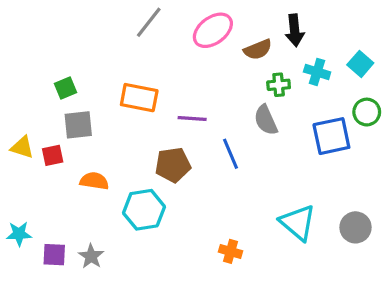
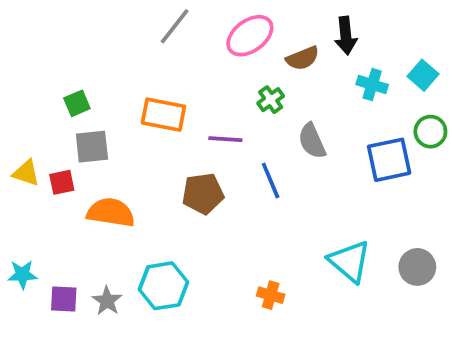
green cross: (279, 85) -> (271, 100), moved, turned -30
orange semicircle: (94, 181) -> (111, 212), size x1.4
cyan hexagon: (144, 210) -> (163, 286), moved

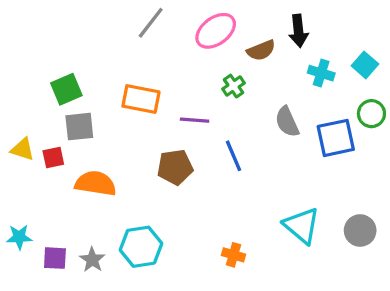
green square: (77, 103) -> (66, 89), size x1.4
gray semicircle: (312, 141) -> (287, 122), moved

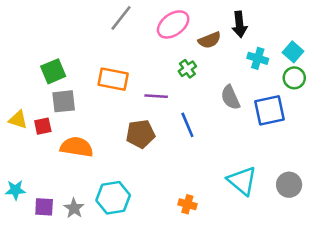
green circle: (371, 114) -> (294, 78), moved

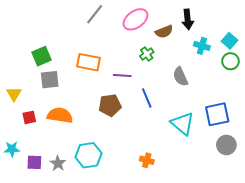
blue square: (269, 110) -> (217, 114), moved
yellow triangle: (18, 120) -> (14, 94), turned 42
red square: (43, 126) -> (29, 117), moved
cyan triangle: (242, 181) -> (182, 124), moved

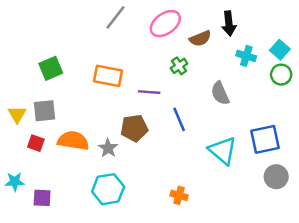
gray square: (50, 80) -> (45, 111), moved
red square: (29, 117) -> (36, 143), turned 32
gray star: (58, 163) -> (108, 148), moved

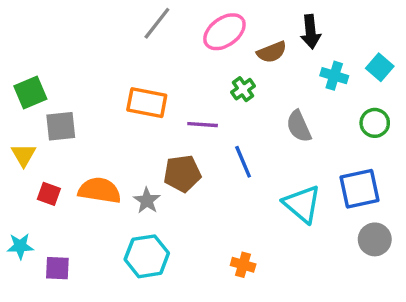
green square: (51, 68) -> (30, 93), moved
green circle: (281, 75) -> (375, 123), moved
gray square: (45, 111) -> (61, 126), moved

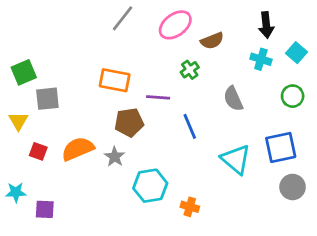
black arrow: (311, 32) -> (266, 25), moved
brown pentagon: (182, 174) -> (129, 122), moved
orange semicircle: (100, 190) -> (78, 149), turned -32
cyan hexagon: (147, 256) -> (150, 186), moved

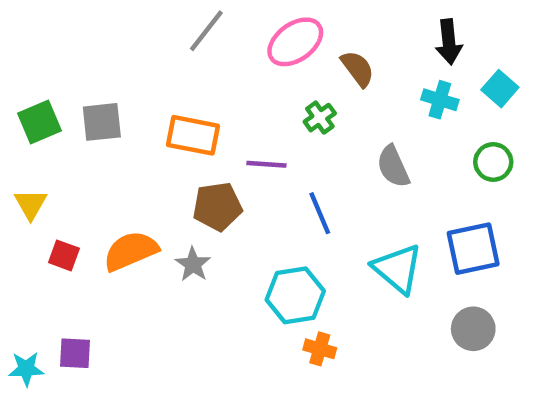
brown semicircle: (212, 41) -> (358, 69), turned -105
gray square: (47, 99) -> (102, 122), moved
cyan hexagon: (150, 186) -> (295, 295), moved
gray circle: (293, 187) -> (473, 329), moved
cyan star: (16, 192) -> (26, 369), moved

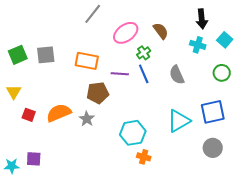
pink ellipse: (295, 42) -> (126, 33), moved
blue line: (320, 213) -> (144, 74), moved
cyan triangle: (398, 269) -> (179, 121), turned 50

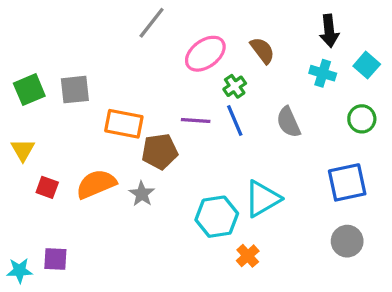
orange rectangle: (87, 61) -> (124, 124), moved
cyan triangle: (179, 121) -> (262, 199), moved
orange cross: (144, 157) -> (248, 256), moved, turned 32

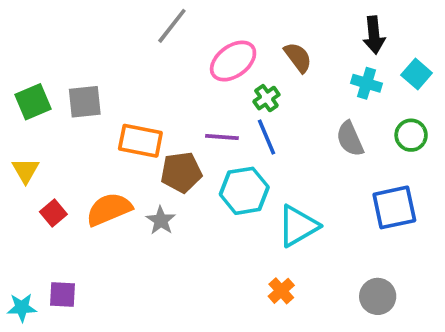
gray semicircle: (288, 122) -> (350, 139), moved
red square: (47, 187) -> (53, 213), turned 30
cyan hexagon: (217, 217) -> (244, 191), moved
gray circle: (347, 241) -> (378, 296), moved

